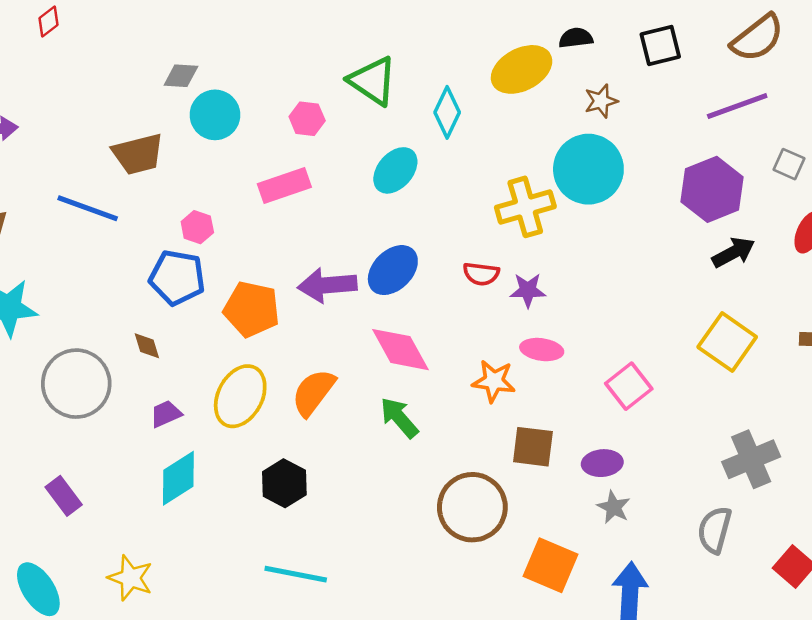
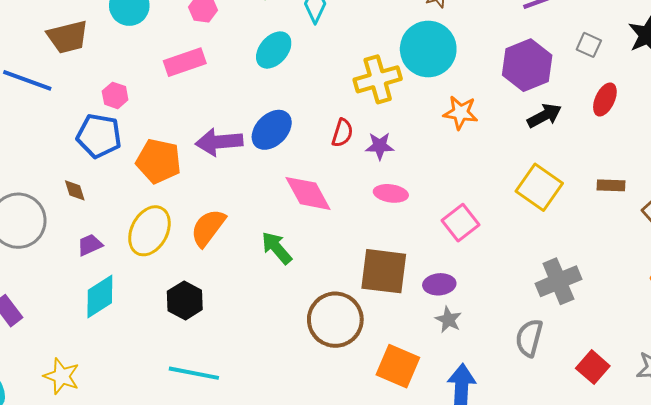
red semicircle: (481, 274) -> (342, 133), turned -80
pink diamond: (400, 350) -> (308, 193), moved
orange star: (494, 381) -> (461, 113), moved
brown square: (533, 447) -> (384, 271), size x1.4

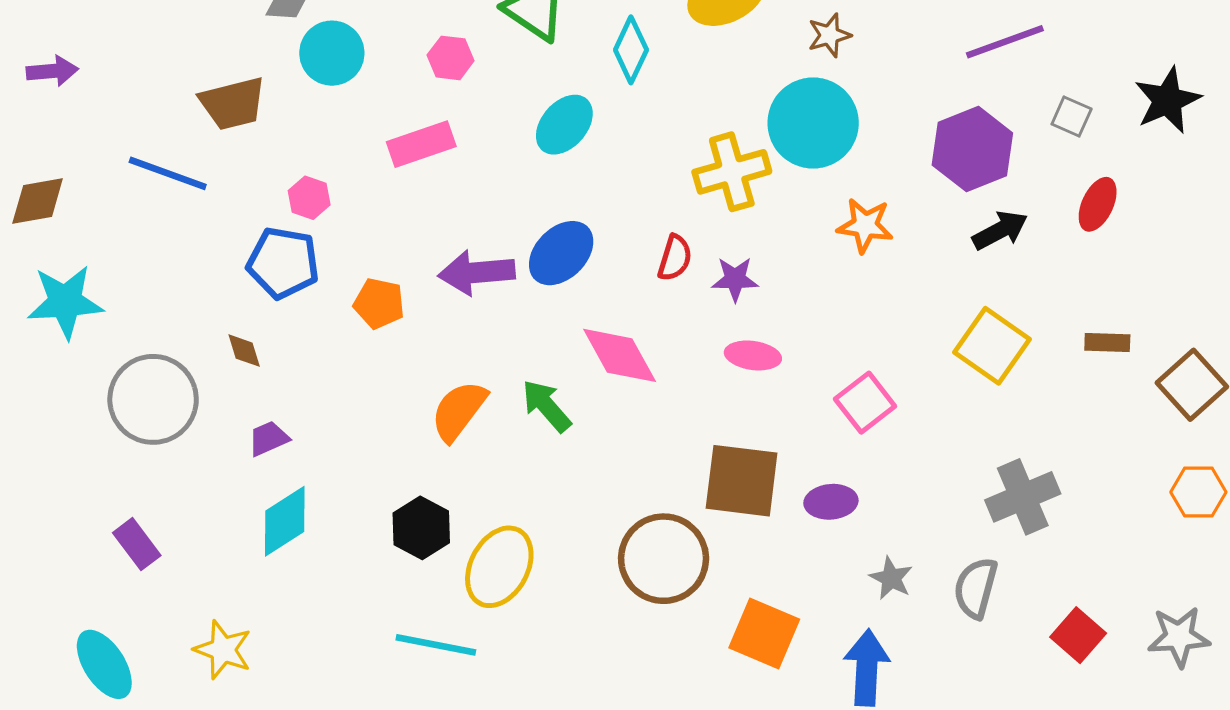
orange pentagon: (159, 161) -> (379, 303), size x0.7
yellow ellipse: (149, 231) -> (499, 567), moved
green arrow: (277, 248) -> (546, 406), moved
gray star: (448, 320) -> (891, 578), moved

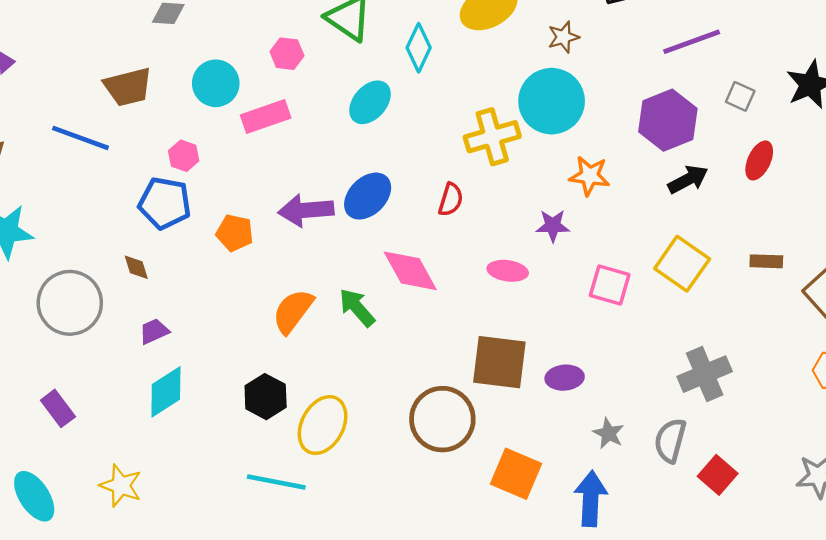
cyan circle: (332, 53) -> (216, 83), moved
purple star: (735, 279) -> (553, 226), moved
pink square: (865, 403) -> (610, 285), moved, turned -36
red square: (1078, 635) -> (718, 475), moved

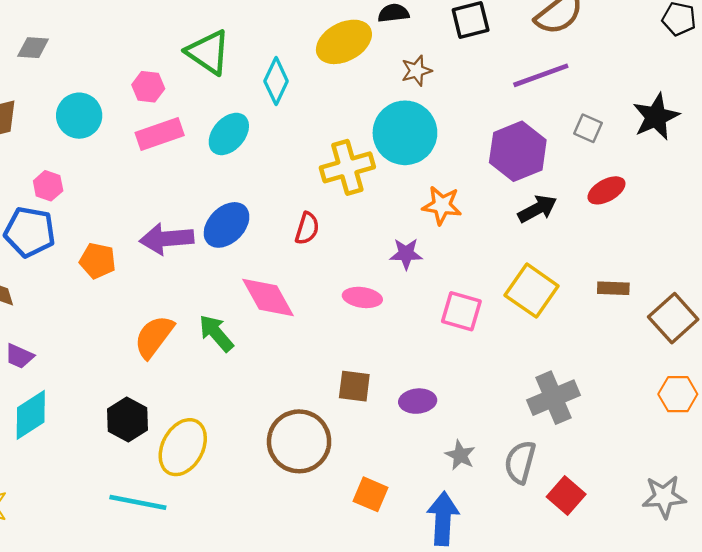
pink rectangle: (266, 117) -> (160, 134), moved
red ellipse: (759, 160) -> (606, 190), turned 36
purple trapezoid: (154, 331) -> (19, 356), turned -132
brown square: (499, 362) -> (354, 386), size x0.6
orange square: (516, 474) -> (370, 494), size x0.7

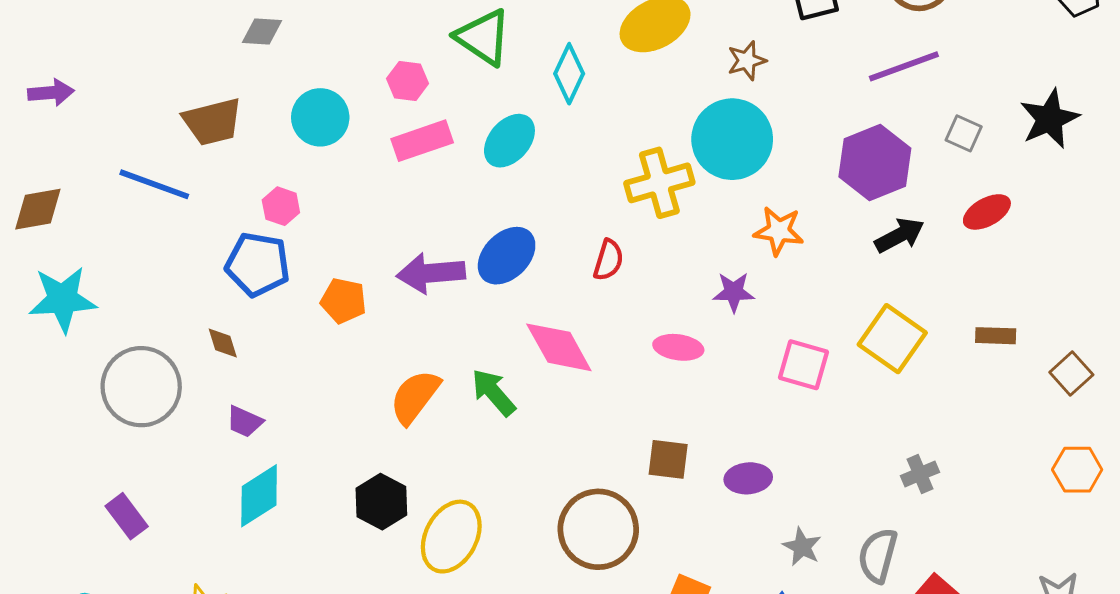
brown square: (673, 318) -> (1071, 374), size x0.7
gray cross: (553, 398) -> (920, 474), size x0.6

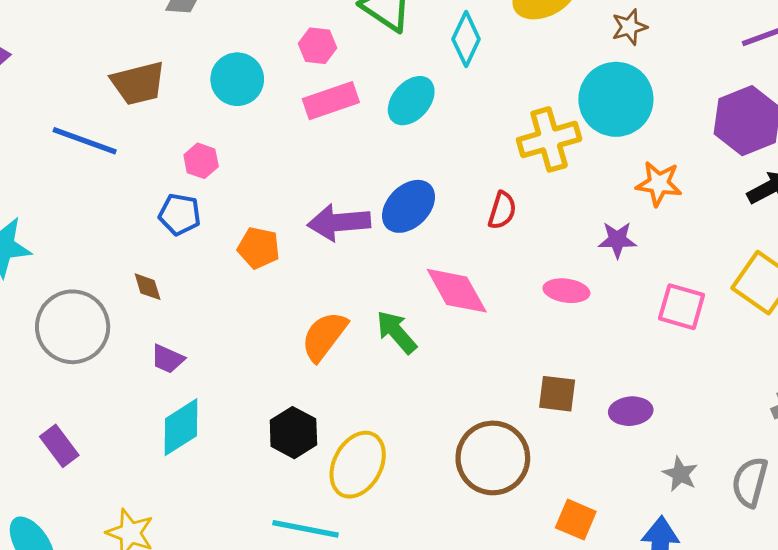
blue pentagon: (258, 264) -> (180, 214), size x0.7

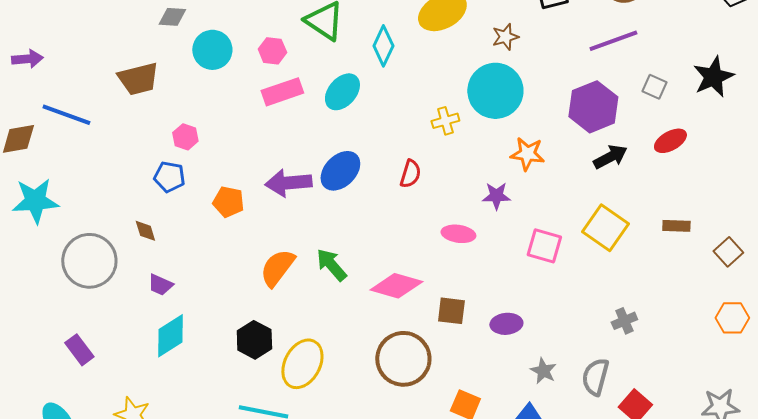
cyan circle: (237, 79) -> (212, 50), moved
yellow cross: (549, 139) -> (445, 121), size x0.6
blue line: (85, 141) -> (66, 115), moved
pink diamond: (457, 291) -> (396, 286), moved, turned -45

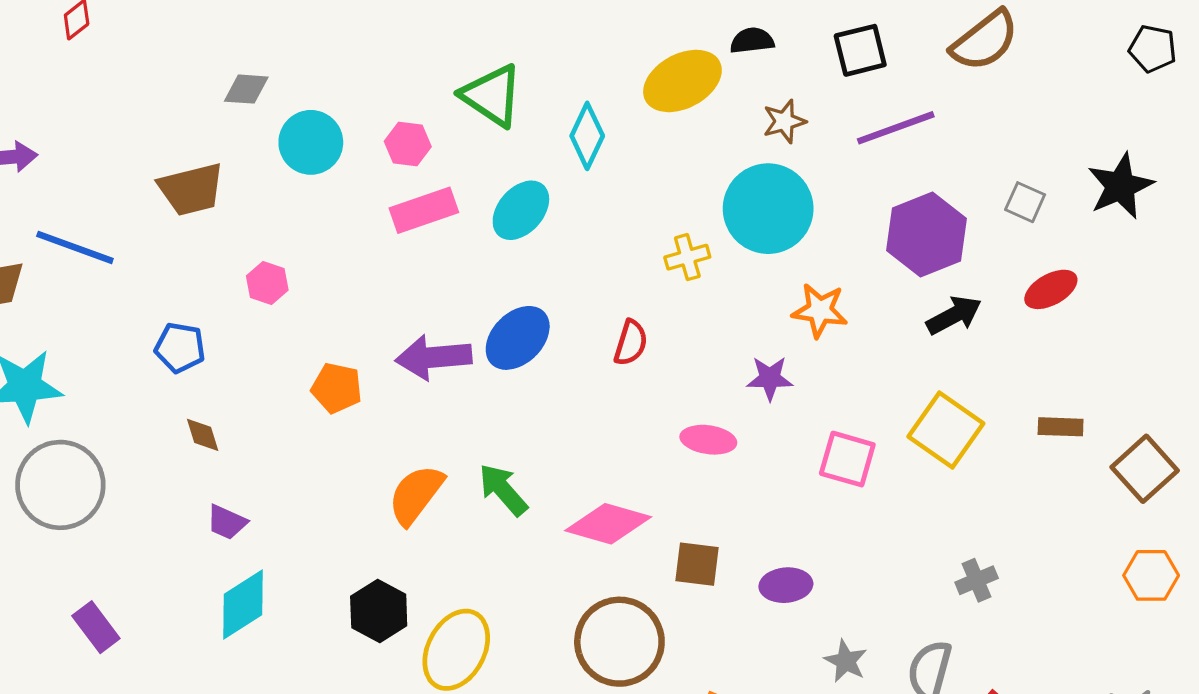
purple line: (613, 41) -> (896, 128), moved
blue pentagon: (169, 177) -> (180, 348), moved
brown square: (728, 252) -> (1145, 469), size x1.4
gray circle: (89, 261) -> (60, 485), moved

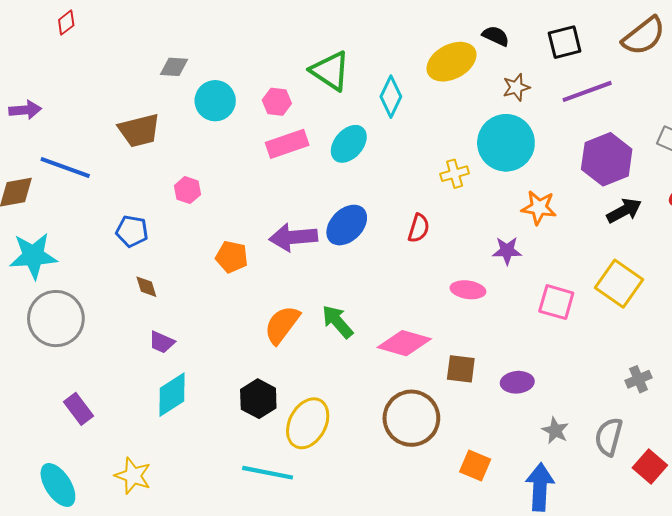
black semicircle: (752, 41) -> (496, 36), turned 32

